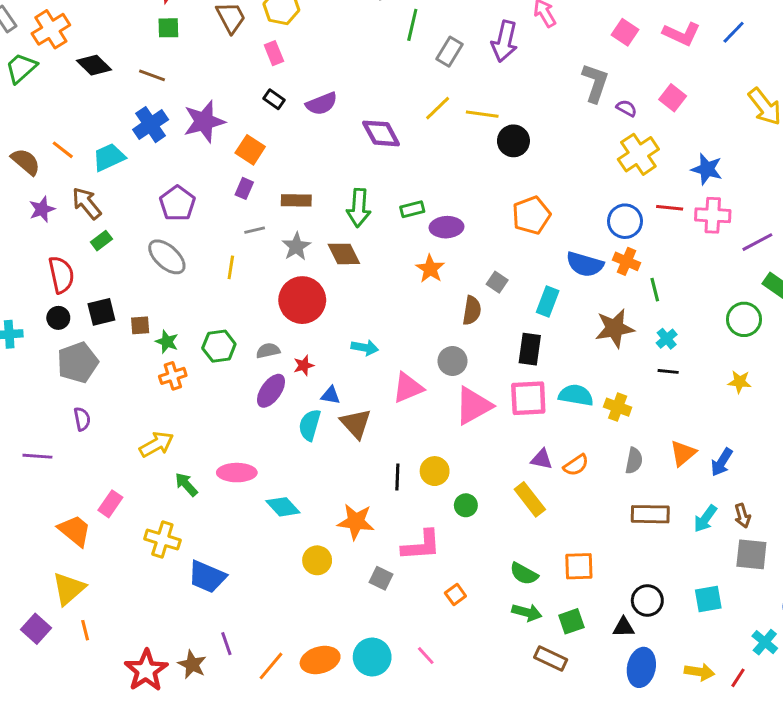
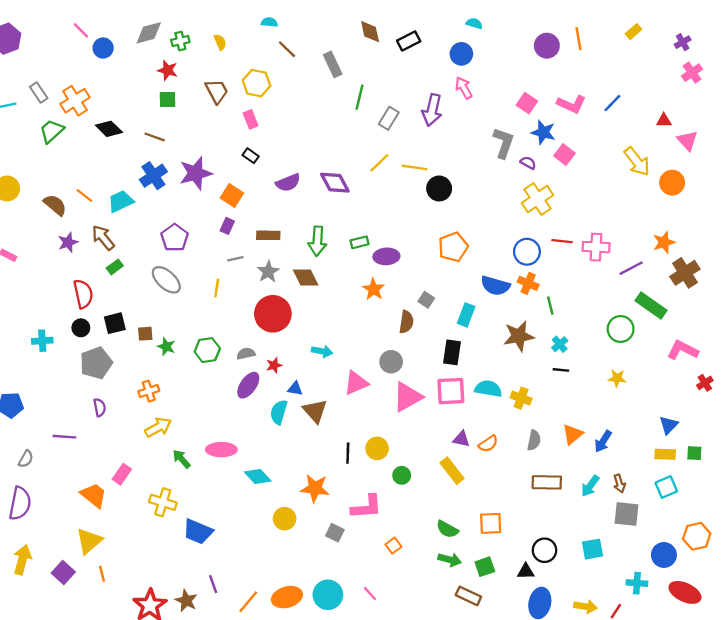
purple semicircle: (322, 104) -> (288, 183), moved
blue star: (707, 169) -> (543, 132), moved
orange cross: (173, 376) -> (149, 391), moved
cyan cross: (765, 642) -> (637, 583), turned -36

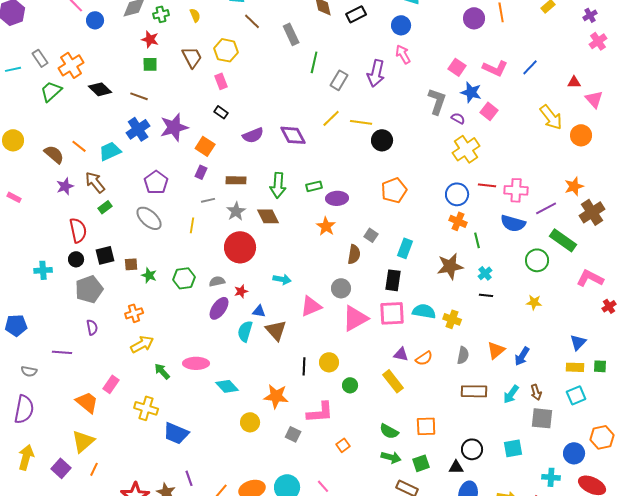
blue semicircle: (495, 286) -> (513, 223), moved
gray semicircle: (26, 459) -> (29, 371), turned 70
orange line: (102, 574) -> (94, 469), turned 40

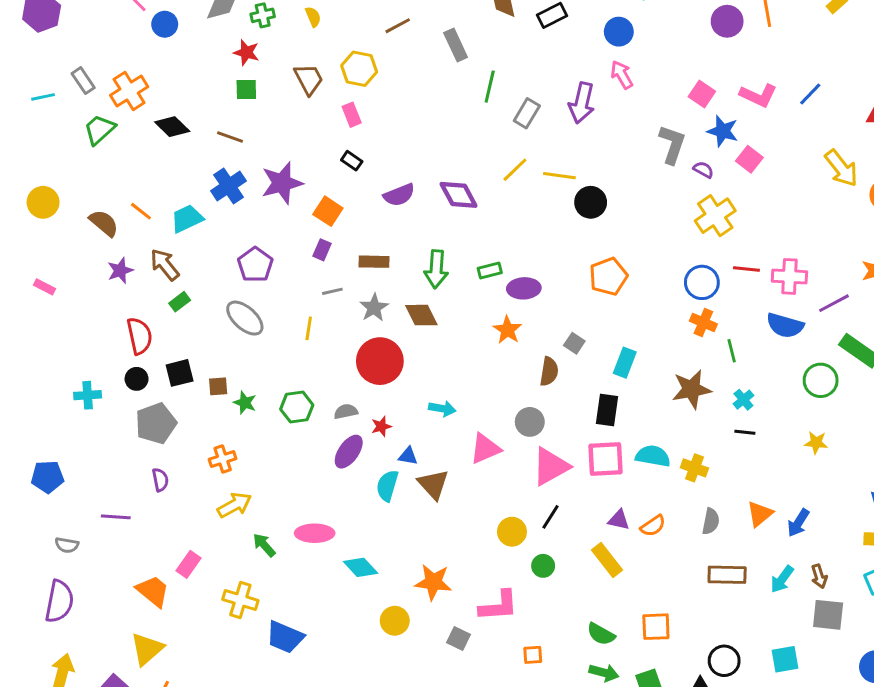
brown line: (252, 21) -> (398, 26), turned -72
black line: (304, 366) -> (551, 517), moved, turned 30
orange square: (343, 445) -> (533, 655), turned 32

